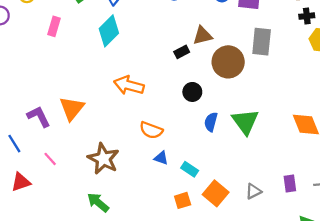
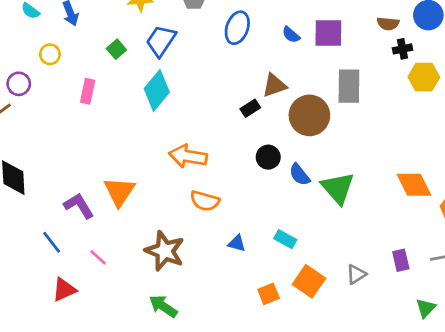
blue semicircle: (211, 122) -> (300, 175), moved, turned -48
orange semicircle: (151, 130) -> (205, 201), moved
cyan rectangle: (190, 169) -> (285, 239), moved

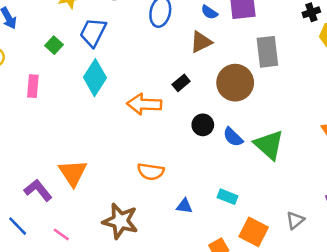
brown triangle: (274, 85) -> (201, 42), moved
orange arrow: (188, 156) -> (144, 104), moved

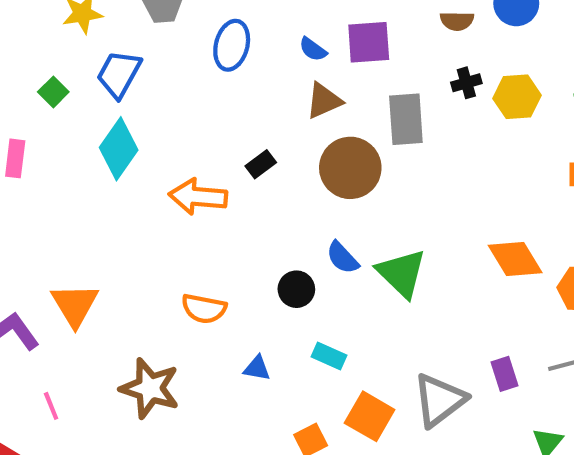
black cross: (311, 12) -> (466, 83), moved
brown triangle: (201, 42) -> (324, 101), moved
black circle: (203, 125) -> (296, 289), moved
gray triangle: (295, 220) -> (439, 400), size x1.8
pink line: (61, 234) -> (51, 406), turned 30

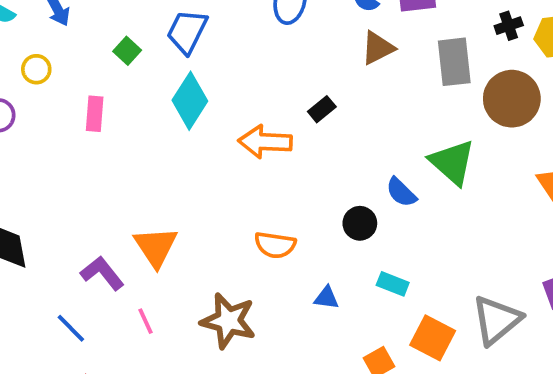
brown circle: (350, 168) -> (512, 99), moved
green triangle: (402, 273) -> (452, 162), moved
pink line: (51, 406) -> (145, 321), moved

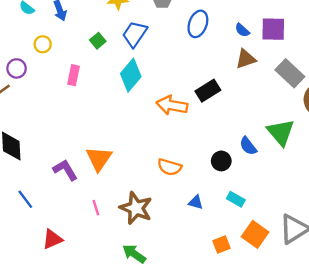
gray rectangle: (454, 62) -> (290, 73), turned -48
black rectangle: (322, 109) -> (208, 91), size x1.5
pink line: (145, 321) -> (96, 208), moved
blue line: (71, 328) -> (25, 199), moved

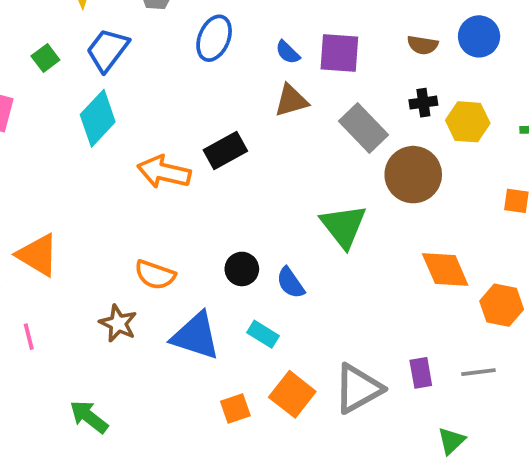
blue semicircle: (248, 146) -> (291, 283), moved
orange triangle: (99, 159) -> (38, 255), turned -36
blue triangle: (196, 202) -> (196, 336), size x2.0
brown star: (136, 208) -> (118, 323), moved, size x0.7

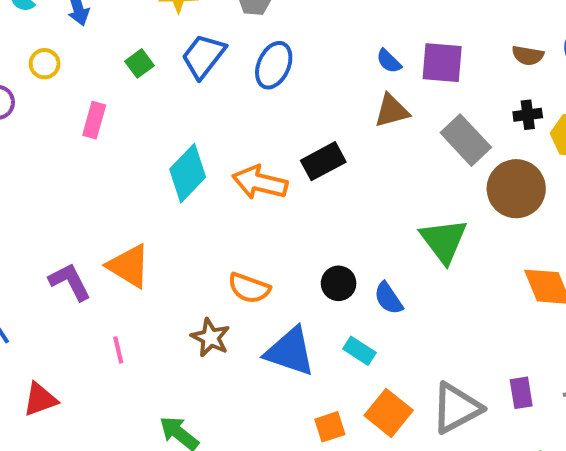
blue ellipse: (214, 38) -> (274, 65), moved
cyan diamond: (98, 118) -> (188, 173), moved

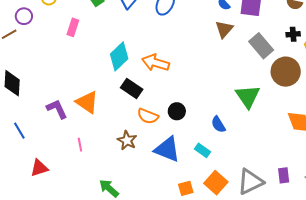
brown triangle: (392, 111) -> (224, 29), turned -36
black rectangle: (323, 161) -> (132, 88), moved, turned 60
black circle: (339, 283) -> (177, 111), moved

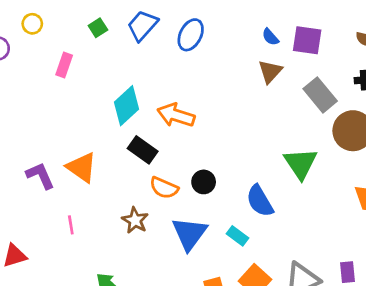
blue semicircle: (218, 124) -> (260, 201), size x1.4
blue triangle: (167, 149) -> (190, 233), turned 44

